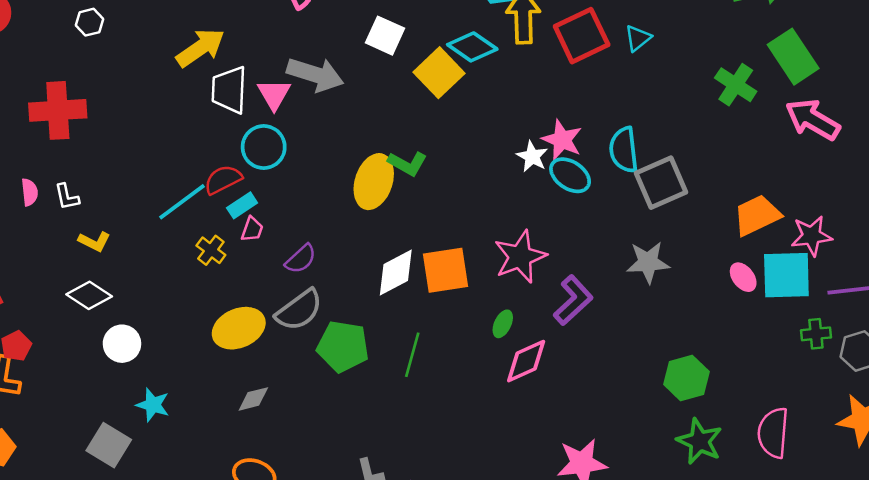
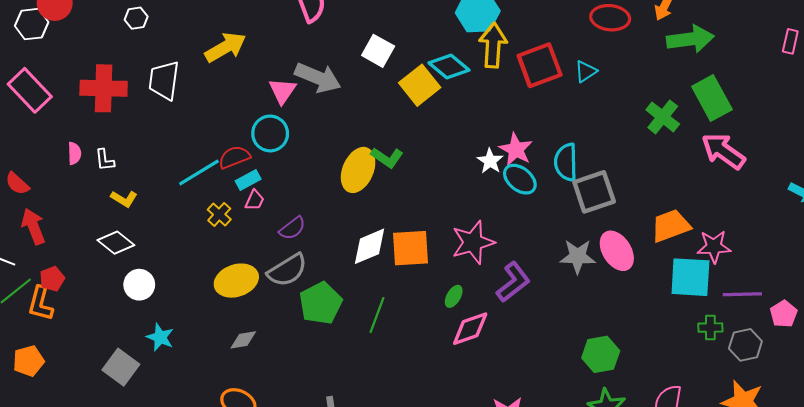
white trapezoid: (229, 90) -> (164, 80), moved
pink ellipse: (743, 277) -> (617, 251), moved, size x1.6
green pentagon: (343, 346) -> (321, 303), turned 30

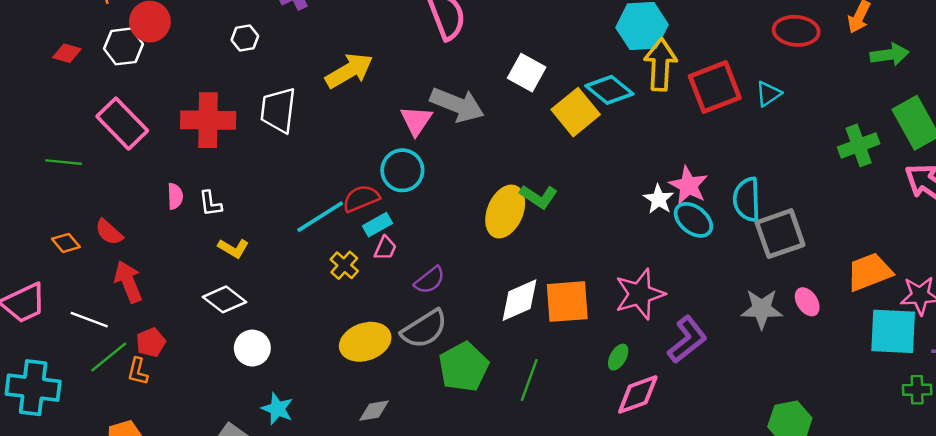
green arrow: (690, 39) -> (890, 55), size x0.7
green cross: (663, 117) -> (859, 145), turned 32
pink ellipse: (617, 251) -> (807, 302), size x0.6
orange L-shape: (40, 304) -> (138, 371), size x0.7

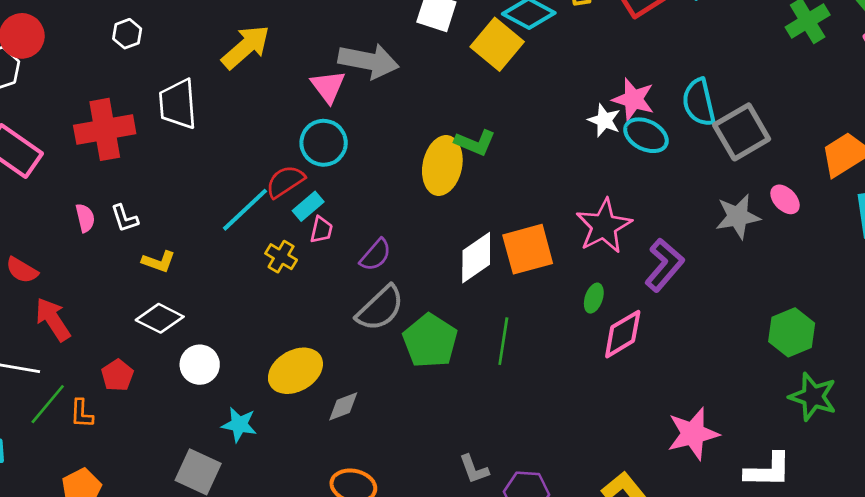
red pentagon: (151, 342) -> (117, 375), moved
yellow ellipse: (365, 342) -> (295, 371), moved

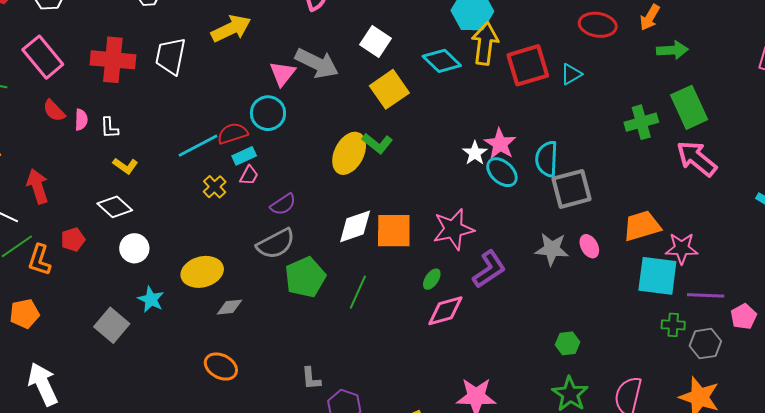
yellow square: (497, 44) -> (389, 89), moved
red semicircle: (22, 270) -> (54, 111), moved
green hexagon: (792, 332) -> (568, 343), size x0.7
orange L-shape: (82, 414) -> (40, 260), size x1.4

